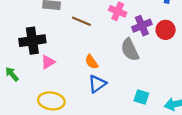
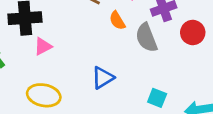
red circle: (166, 30) -> (193, 33), moved
orange semicircle: (92, 62) -> (117, 21), moved

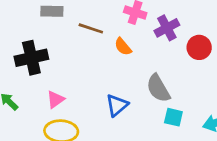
gray semicircle: (146, 38) -> (158, 88), moved
pink triangle: (43, 46) -> (55, 100), moved

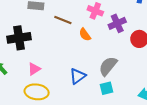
gray semicircle: (158, 88) -> (108, 66), turned 65
cyan square: (173, 117) -> (106, 88), moved, turned -32

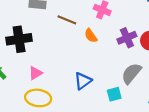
purple cross: (117, 23) -> (127, 38), moved
gray semicircle: (108, 66) -> (131, 73), moved

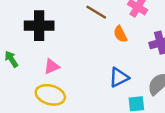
blue triangle: (83, 81) -> (119, 77), moved

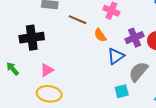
blue triangle: (119, 77) -> (116, 56), moved

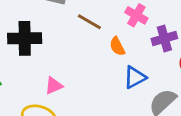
purple cross: (135, 38) -> (164, 38), moved
pink triangle: (47, 70) -> (54, 86), moved

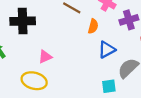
orange semicircle: (117, 46) -> (93, 26), turned -136

